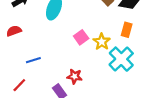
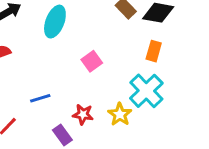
yellow star: (102, 42) -> (120, 114), moved
blue line: (33, 60) -> (40, 98), moved

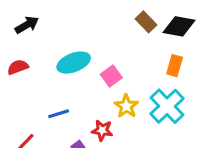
cyan ellipse: (55, 22) -> (74, 63), moved, turned 48
yellow star: (120, 114) -> (126, 106), moved

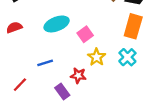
orange rectangle: (175, 66) -> (133, 26), size x1.5
cyan cross: (167, 106) -> (127, 57), size x0.7

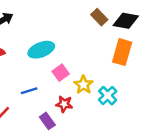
pink square: (85, 34) -> (61, 73), moved
cyan cross: (127, 57) -> (108, 96), moved

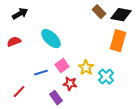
cyan ellipse: (41, 50) -> (51, 39), turned 65
pink square: (61, 73) -> (62, 66), moved

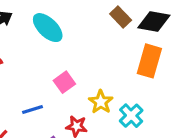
cyan ellipse: (51, 39) -> (48, 28), moved
pink square: (62, 66) -> (64, 82), moved

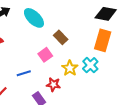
brown rectangle: (121, 17) -> (61, 37), moved
cyan cross: (131, 116) -> (90, 65), moved

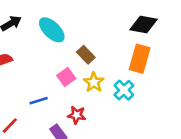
yellow star: (70, 68) -> (94, 82), moved

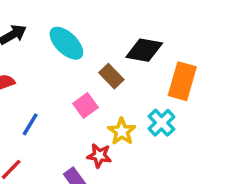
black diamond: (144, 25) -> (144, 50), moved
yellow star: (94, 82) -> (122, 131), moved
blue line: (39, 101) -> (30, 124), moved, turned -42

